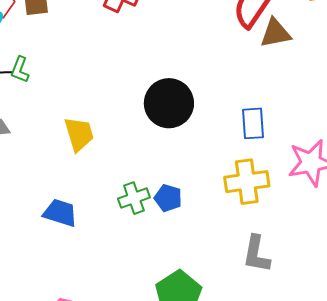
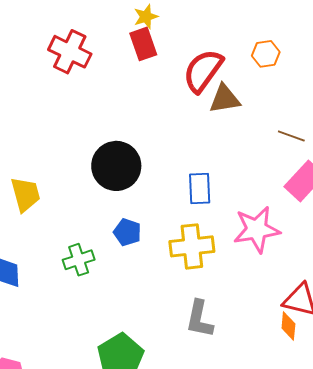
blue pentagon: (168, 198) -> (127, 232), moved

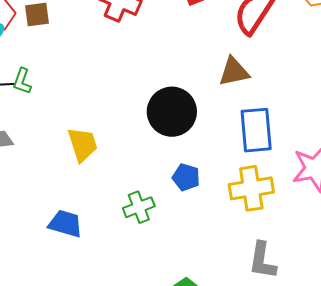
brown triangle: (225, 99) -> (234, 72), moved
blue rectangle: (200, 188) -> (256, 130), size x1.4

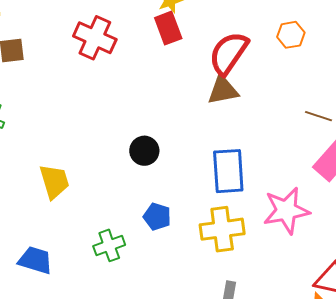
brown triangle: (234, 72) -> (223, 90), moved
black circle: (172, 112) -> (144, 151), size x0.6

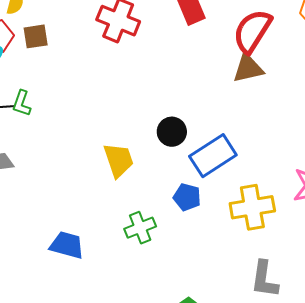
blue rectangle: (228, 171) -> (213, 156), moved, turned 63
yellow trapezoid: (54, 181) -> (119, 160), moved

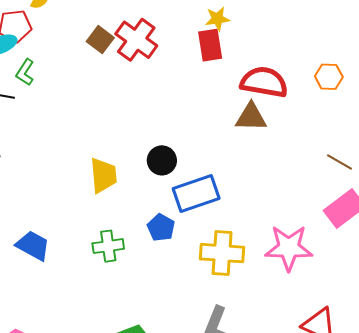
red semicircle: (252, 31) -> (264, 82), turned 54
brown square: (36, 36) -> (100, 40), moved, turned 32
green L-shape: (22, 103) -> (25, 72), moved

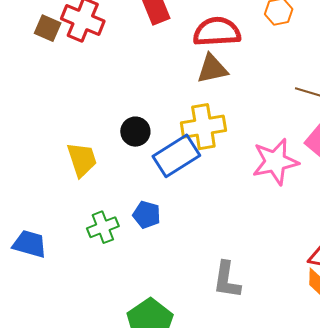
blue pentagon: (161, 228) -> (147, 215), moved
pink star: (289, 248) -> (275, 162), moved
yellow cross: (222, 253) -> (203, 127), moved

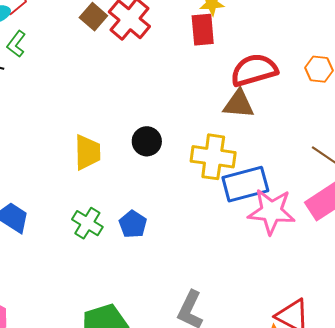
red semicircle: (217, 32) -> (254, 70), turned -30
blue rectangle: (176, 156) -> (245, 184), moved
green cross: (103, 227) -> (87, 223), turned 36

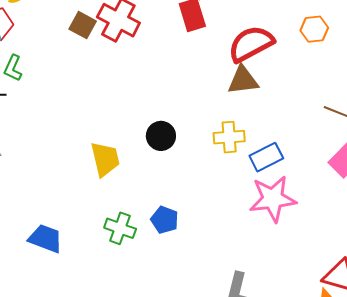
yellow cross: (213, 157) -> (229, 137), size x0.7
blue rectangle: (245, 184) -> (266, 157), size x0.7
pink star: (271, 211) -> (273, 199), moved

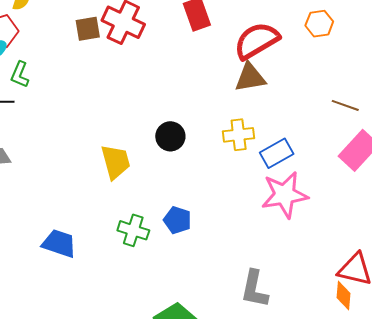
brown square: (83, 25) -> (88, 29), turned -36

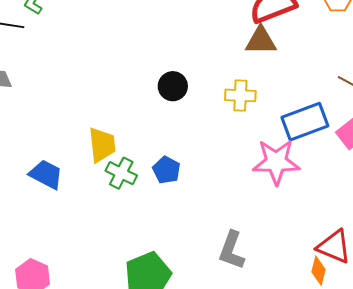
blue rectangle: (277, 153) -> (305, 122), moved, size x1.4
yellow trapezoid: (116, 162) -> (102, 145), moved

